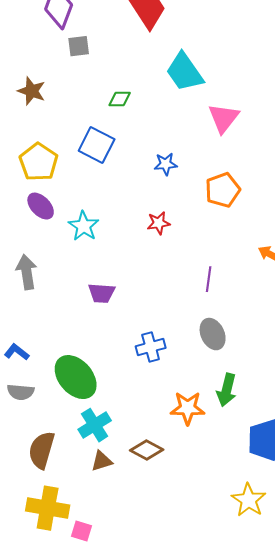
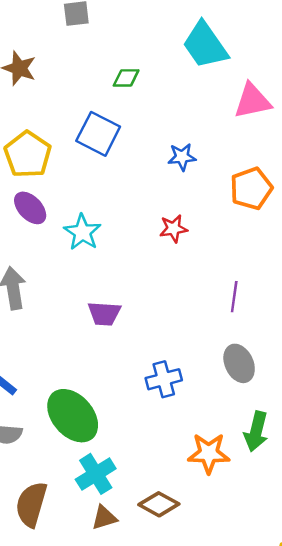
pink triangle: (224, 118) -> (252, 101), turned 40

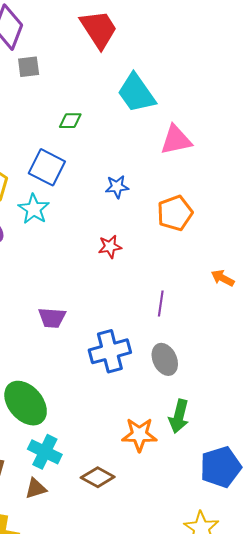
cyan star: (82, 232) -> (34, 209), moved
blue cross: (164, 379) -> (110, 351), moved, size x1.4
cyan cross: (96, 474) -> (45, 452), turned -32
brown triangle: (104, 518) -> (36, 488), moved

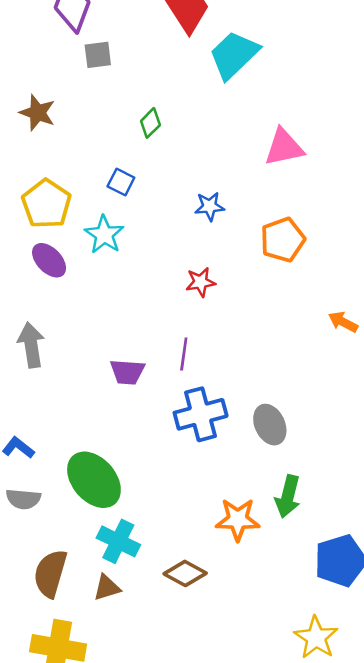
cyan trapezoid: (136, 93) -> (234, 55), moved, turned 81
green diamond: (70, 121) -> (150, 123), turned -45
blue square: (47, 167) -> (121, 182), size x0.6
purple line: (161, 303) -> (184, 354), moved

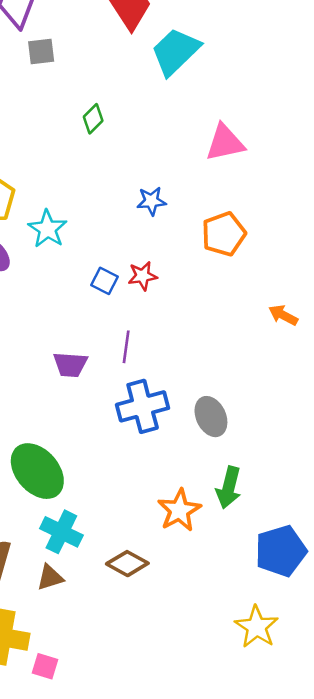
blue square: (121, 182) -> (105, 281), moved
orange star: (238, 520) -> (179, 510), turned -30

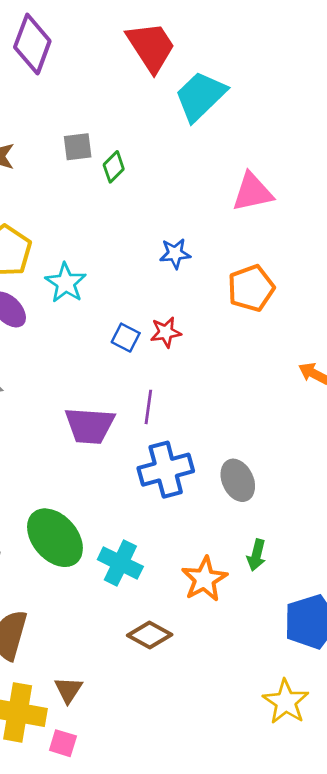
gray square: (41, 52) -> (78, 147), moved
purple trapezoid: (70, 365) -> (90, 426), size x1.4
green arrow: (229, 487) -> (256, 555), size x0.7
cyan cross: (61, 532) -> (120, 563), moved
brown triangle: (50, 577) -> (68, 690), moved, turned -40

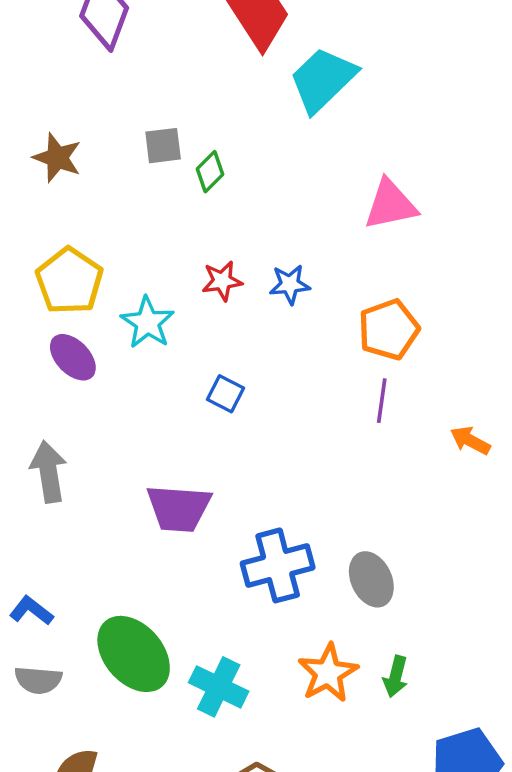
red star: (166, 332) -> (222, 281), moved
purple line: (148, 407) -> (382, 401), moved
orange star: (204, 579) -> (328, 673), moved

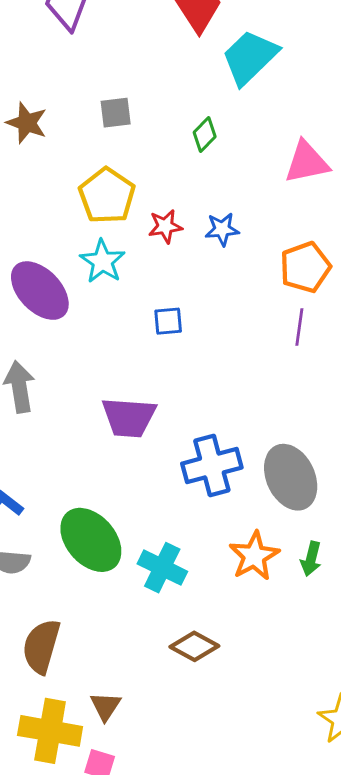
green diamond: (210, 172) -> (205, 135), moved
yellow pentagon: (69, 281) -> (107, 196), moved
purple ellipse: (73, 357) -> (40, 291), size x1.5
blue square: (226, 394) -> (168, 321), turned -32
gray ellipse: (371, 579) -> (291, 477), size x1.4

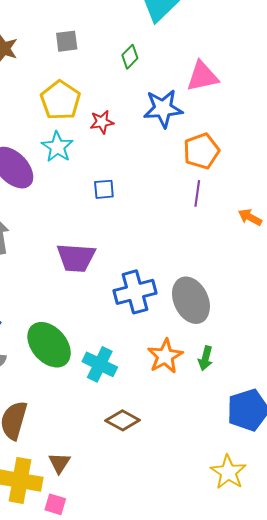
blue star: (222, 229) -> (163, 109), moved, size x1.6

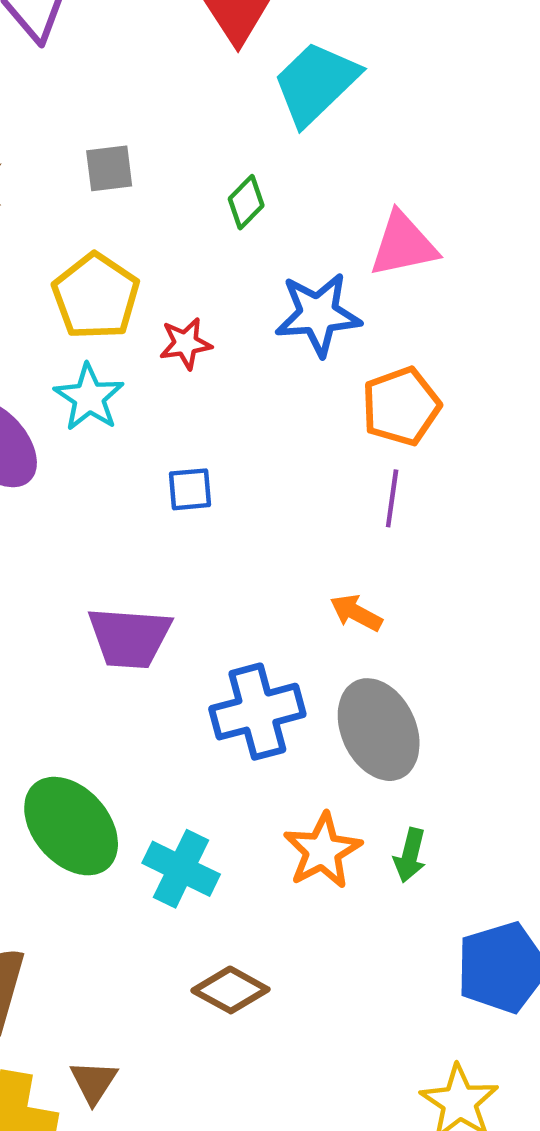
orange arrow: (250, 217) -> (356, 613), moved

